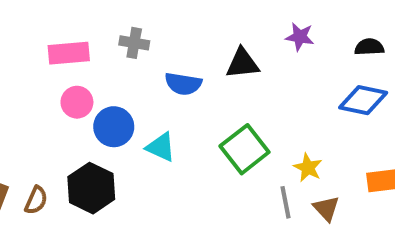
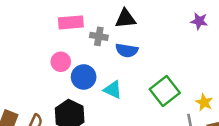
gray cross: (134, 43) -> (99, 36), moved
pink rectangle: (69, 53) -> (71, 22), moved
black triangle: (243, 63) -> (125, 19), moved

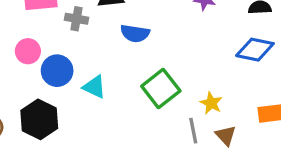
blue semicircle: (127, 50) -> (135, 33), moved

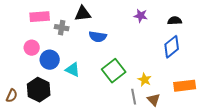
blue diamond: (255, 50) -> (172, 47), turned -50

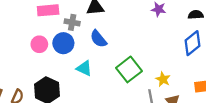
blue semicircle: (98, 37) -> (98, 39), moved, turned 42
blue circle: (50, 60) -> (63, 43), moved

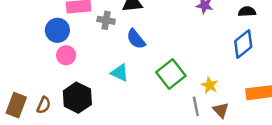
blue circle: (63, 43) -> (57, 30), moved
pink circle: (39, 44) -> (66, 55), moved

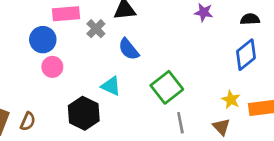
gray cross: (106, 20) -> (96, 29), turned 35
yellow star: (210, 85) -> (231, 100), moved
black hexagon: (77, 98) -> (84, 113), moved
gray line: (196, 106) -> (180, 123), moved

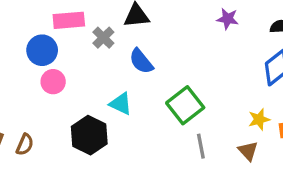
yellow star: (231, 100) -> (259, 119), turned 30

